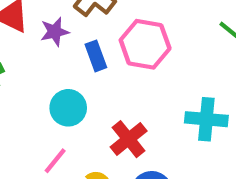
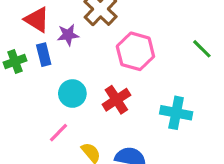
blue rectangle: (96, 56) -> (44, 55), moved
red cross: (129, 139) -> (116, 100), moved

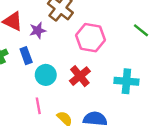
blue rectangle: (44, 55) -> (26, 56), moved
pink line: (58, 133) -> (38, 106), turned -49

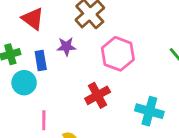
purple star: (38, 30) -> (66, 47), moved
cyan circle: (46, 75) -> (24, 83), moved

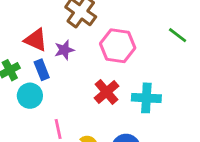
red triangle: (33, 19) -> (36, 40), moved
cyan cross: (149, 111) -> (146, 98), moved

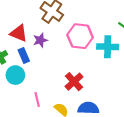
red cross: (107, 92) -> (74, 82), moved
cyan cross: (146, 98) -> (108, 47), moved

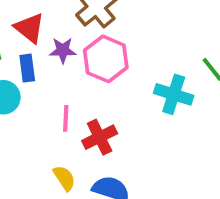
pink hexagon: (80, 36) -> (106, 59), moved
pink line: (37, 99) -> (66, 118), moved

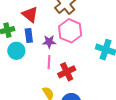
purple star: (63, 50) -> (49, 42), moved

